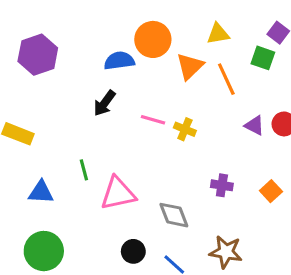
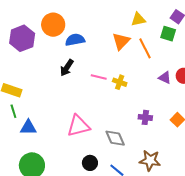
orange circle: (153, 39) -> (53, 25), moved
green line: (84, 170) -> (13, 111), moved

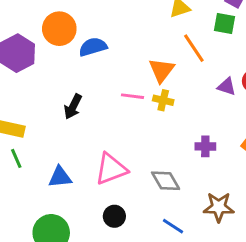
orange triangle: (121, 41) -> (162, 70), moved
black arrow: (67, 68) -> (73, 107), moved
blue triangle: (28, 127) -> (60, 177), moved
black circle: (90, 163) -> (114, 216), moved

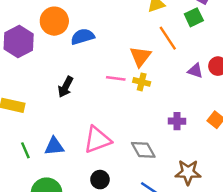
green square: (225, 23) -> (194, 17), turned -36
green line: (16, 158) -> (25, 150), moved

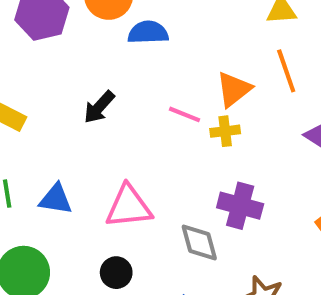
yellow cross: (142, 82) -> (225, 131), turned -35
purple cross: (177, 121) -> (240, 206), moved, size x1.5

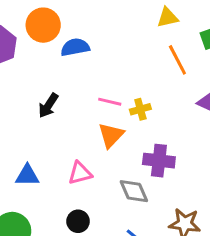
orange triangle: (234, 89) -> (111, 135), moved
pink triangle: (129, 207) -> (80, 173), size x0.7

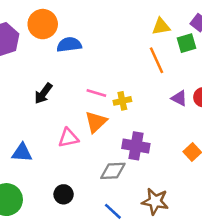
yellow triangle: (168, 17) -> (161, 26), moved
pink triangle: (80, 173) -> (68, 138), moved
gray diamond: (134, 191) -> (113, 171), turned -72

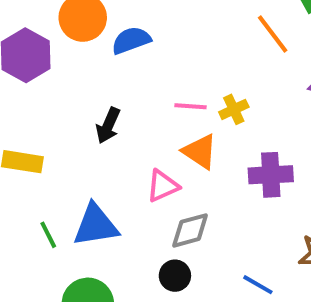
orange triangle: (96, 122) -> (200, 152), turned -30
blue triangle: (22, 153) -> (96, 225), size x1.4
gray diamond: (113, 171) -> (190, 230), moved

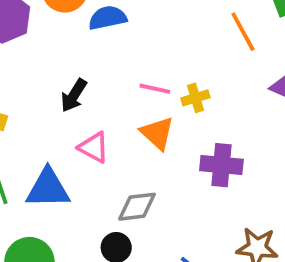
pink triangle: (163, 186) -> (94, 147), moved, turned 44

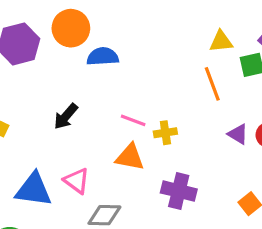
orange triangle: (157, 133) -> (130, 157), turned -40
pink triangle: (94, 147) -> (77, 181), moved

